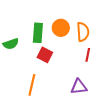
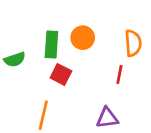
orange semicircle: (83, 32) -> (133, 43), moved

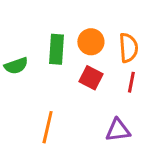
orange semicircle: (133, 43) -> (128, 48), moved
red square: (61, 74) -> (91, 78), moved

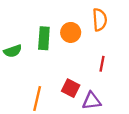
orange semicircle: (128, 48) -> (100, 20), moved
red square: (91, 78) -> (71, 88), moved

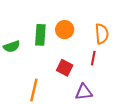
orange semicircle: (100, 20) -> (102, 34), moved
red square: (71, 88) -> (65, 68), moved

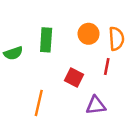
orange circle: (65, 30) -> (89, 34), moved

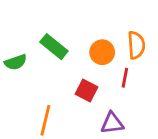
orange circle: (89, 34) -> (102, 52), moved
green rectangle: (46, 40) -> (54, 47), turned -55

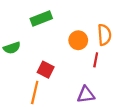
green rectangle: (54, 47) -> (41, 18), moved, turned -60
red square: (87, 91) -> (46, 70), moved

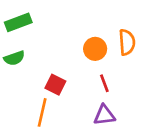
green rectangle: (41, 18) -> (18, 22), moved
red line: (96, 60) -> (104, 83), moved, turned -32

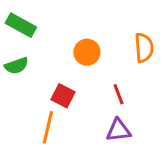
green rectangle: (18, 22) -> (21, 25), turned 50
orange circle: (95, 49) -> (87, 52), moved

